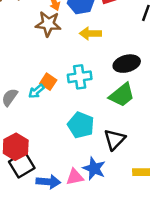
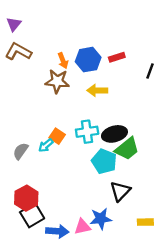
black ellipse: (127, 64) -> (114, 134), moved
cyan pentagon: (81, 125) -> (104, 161), moved
blue star: (94, 168) -> (101, 219), turned -30

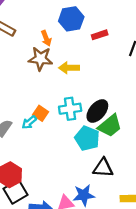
blue hexagon: (88, 60) -> (71, 19), moved
yellow arrow: (97, 90) -> (69, 68), moved
black ellipse: (114, 134) -> (97, 111), turned -35
black triangle: (120, 191) -> (103, 168), turned 50

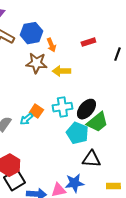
blue hexagon: (71, 19) -> (31, 33), moved
orange arrow: (46, 38) -> (51, 45), moved

